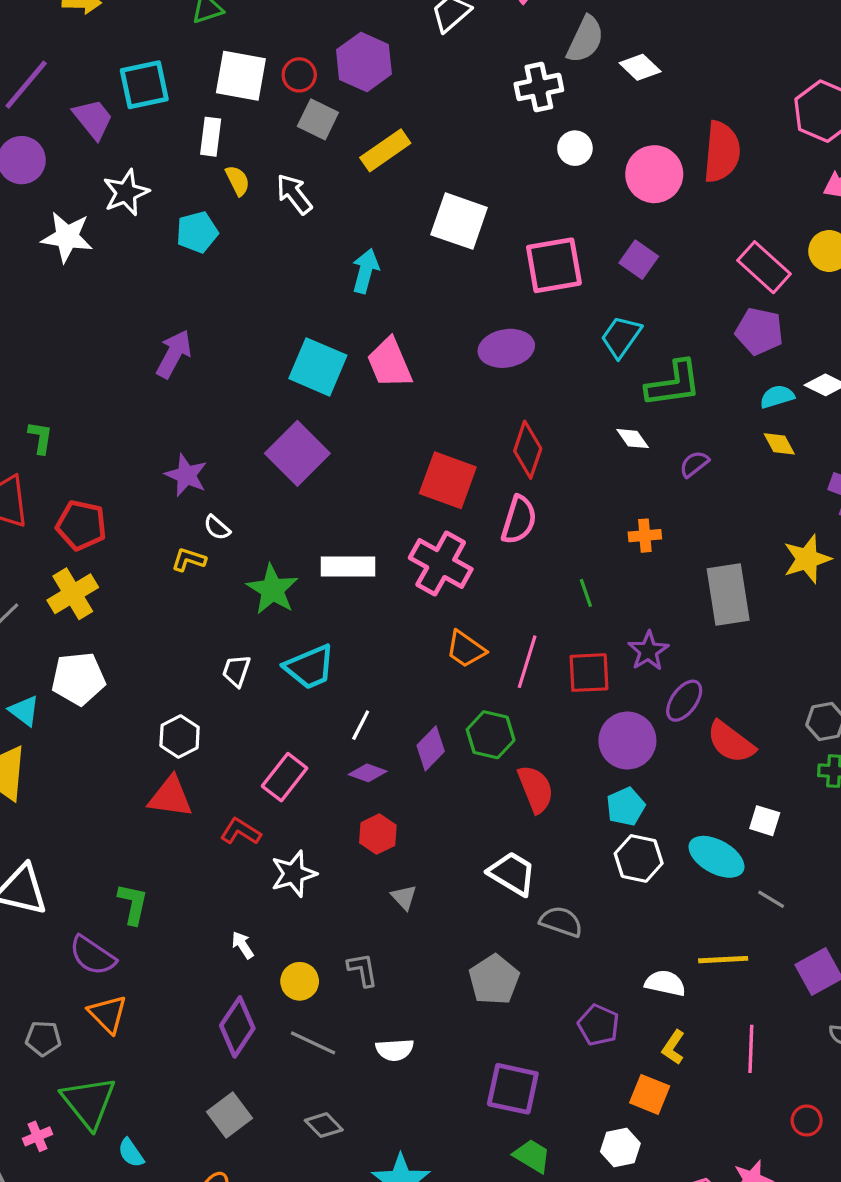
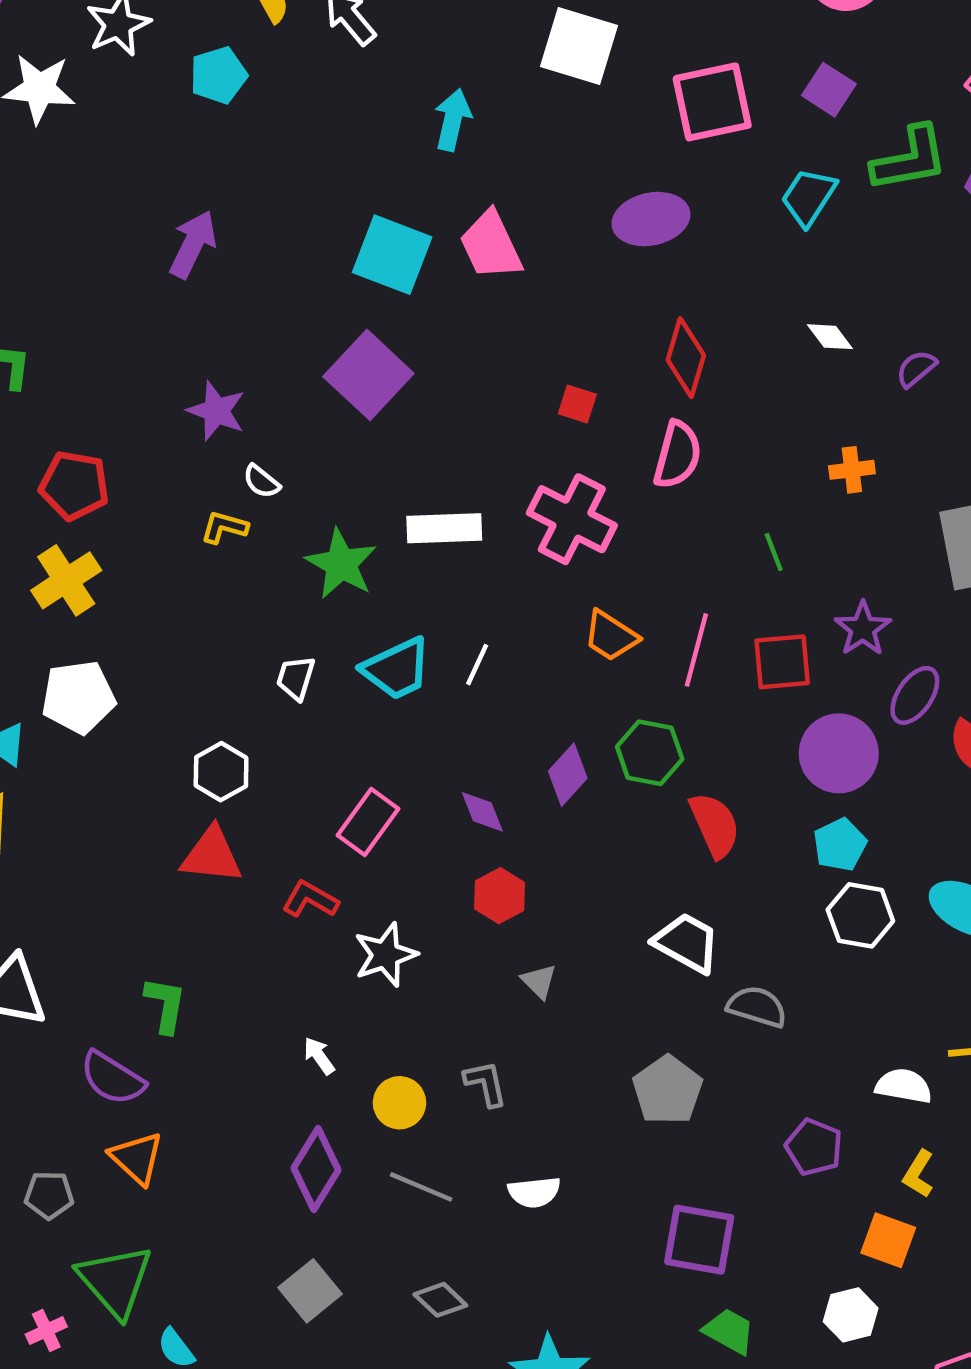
green L-shape: (673, 384) -> (910, 159), moved
red square: (448, 480) -> (577, 404), size x0.5
white line: (361, 725) -> (477, 665), moved
purple diamond: (368, 773) -> (482, 812), turned 51

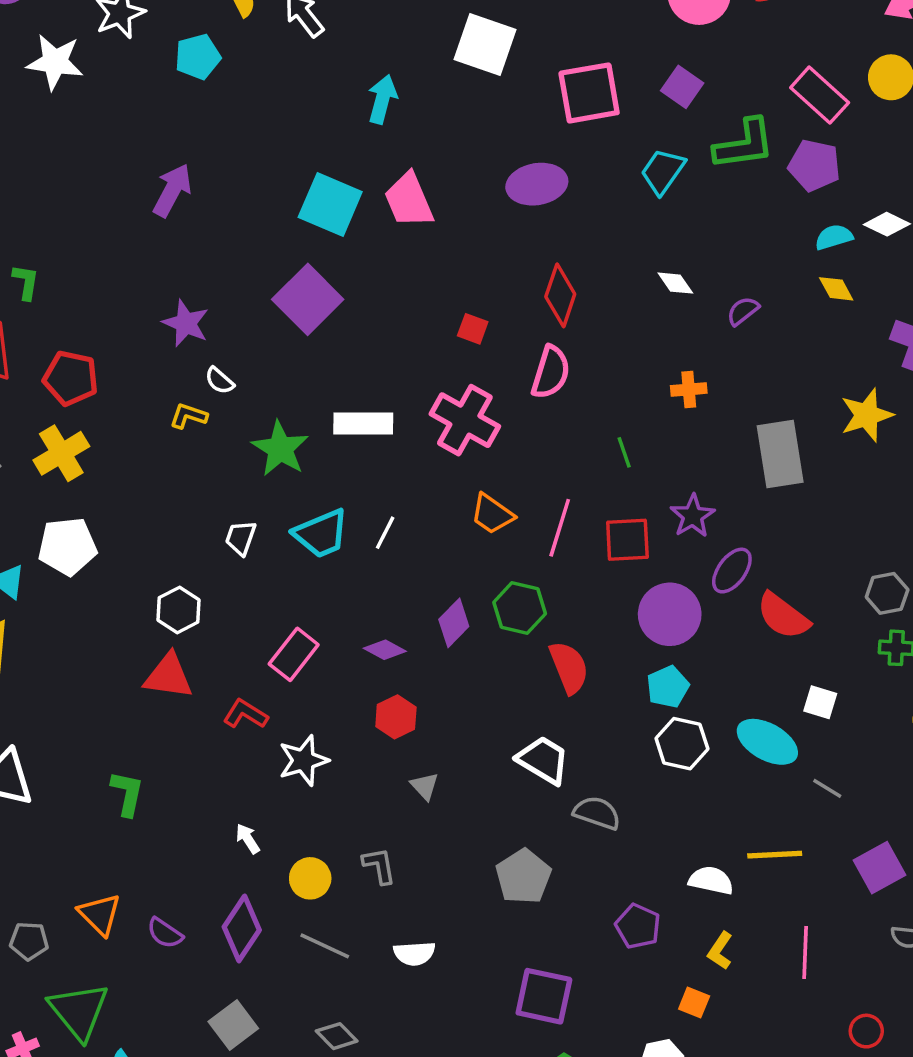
purple diamond: (482, 812) -> (385, 650), turned -42
purple semicircle: (112, 1078) -> (165, 933), moved, size x0.7
orange square: (888, 1240) -> (694, 1003), size x0.7

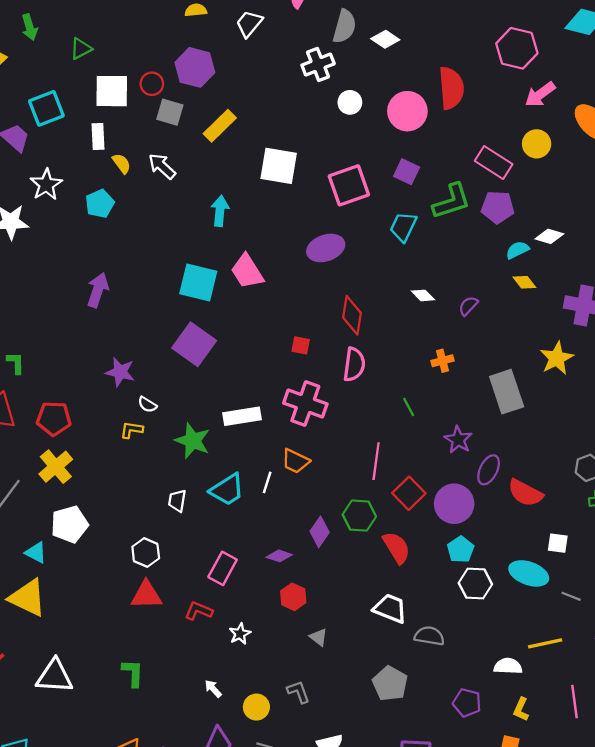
orange trapezoid: (492, 514) -> (295, 461), moved
red square: (627, 540) -> (409, 493), moved, turned -32
white star: (304, 760) -> (240, 634), size x0.7

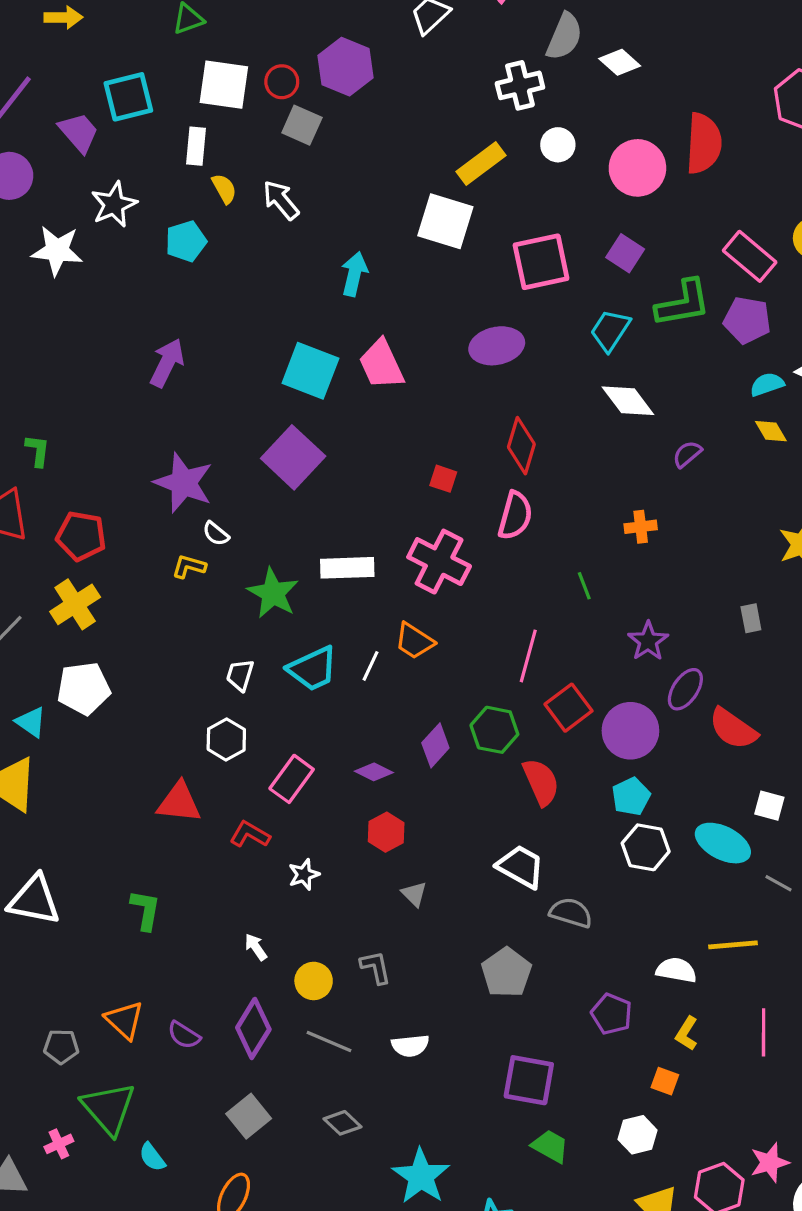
yellow rectangle: (220, 126) -> (481, 164), moved
white diamond: (423, 295) -> (628, 401), moved, size x1.6
purple star: (120, 372) -> (184, 483), size x1.4
gray rectangle: (507, 392) -> (751, 618), moved, size x0.5
white hexagon: (146, 553) -> (226, 739), moved

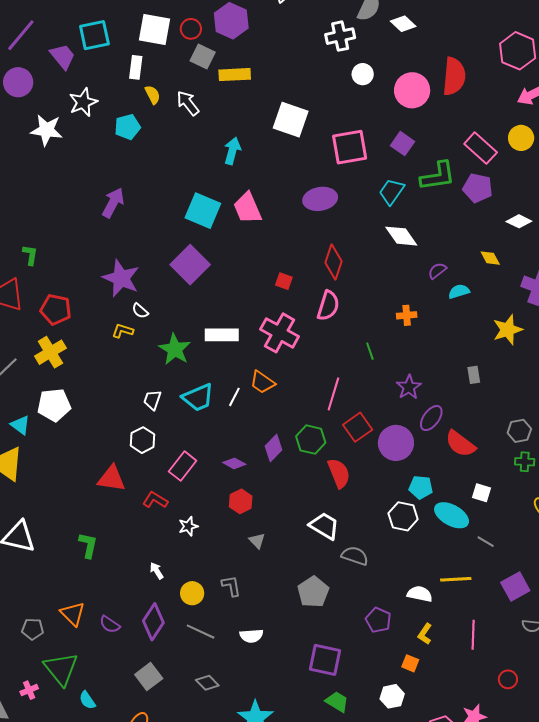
yellow rectangle: (481, 164) -> (235, 75), moved, turned 32
cyan semicircle: (767, 384) -> (459, 291), moved
cyan pentagon: (631, 796) -> (421, 487), moved, turned 30

